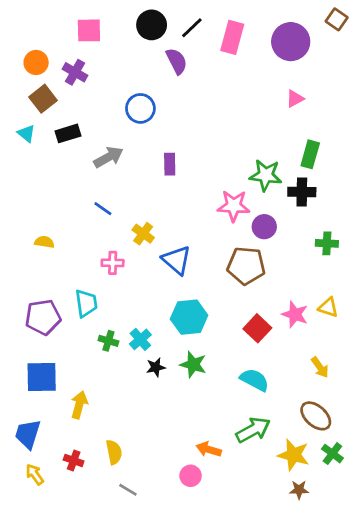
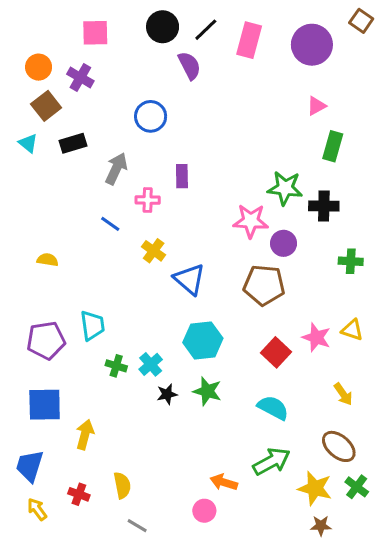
green rectangle: (310, 154) -> (333, 146), moved
gray arrow: (108, 157) -> (116, 169), turned -36
pink cross: (113, 263) -> (148, 200), moved

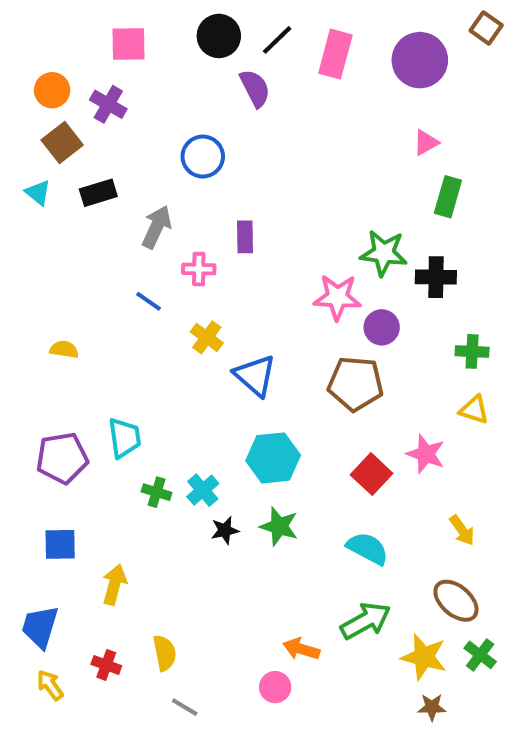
yellow triangle: (352, 330) -> (474, 410), moved
blue square: (45, 405) -> (60, 544), size x0.7

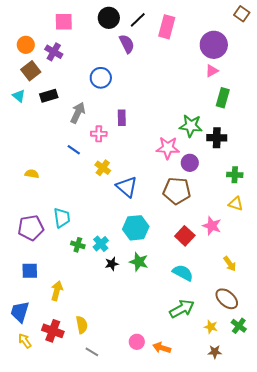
purple circle: (420, 60) -> (214, 45), moved
orange arrow: (301, 649) -> (162, 348), moved
yellow star: (424, 657) -> (211, 327), size x0.6
red cross: (106, 665) -> (53, 331), size x1.5

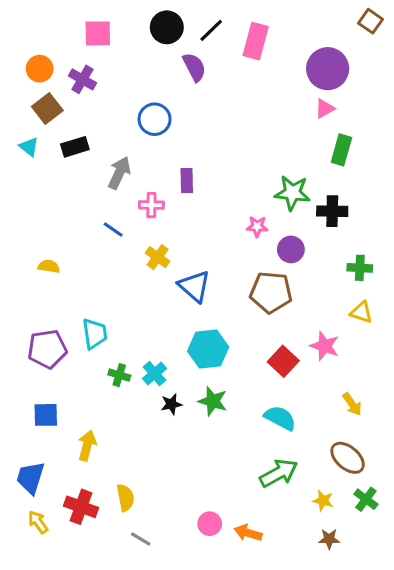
pink star: (168, 148) -> (257, 226), size x0.6

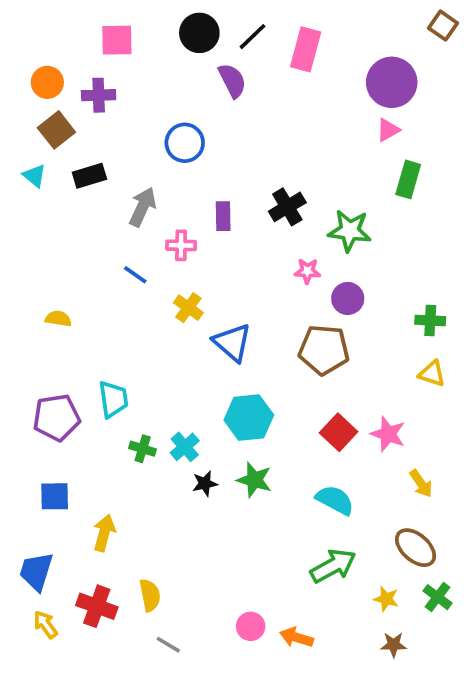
purple cross: (83, 79) -> (99, 95), turned -32
black cross: (332, 211) -> (287, 207), moved, turned -32
pink star: (325, 346) -> (388, 434), moved

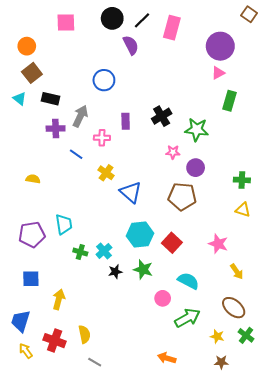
purple cross: (99, 95) -> (56, 128), moved
black rectangle: (89, 176) -> (50, 99), turned 30
red square: (339, 432) -> (172, 243), moved
pink circle: (251, 626) -> (163, 298), moved

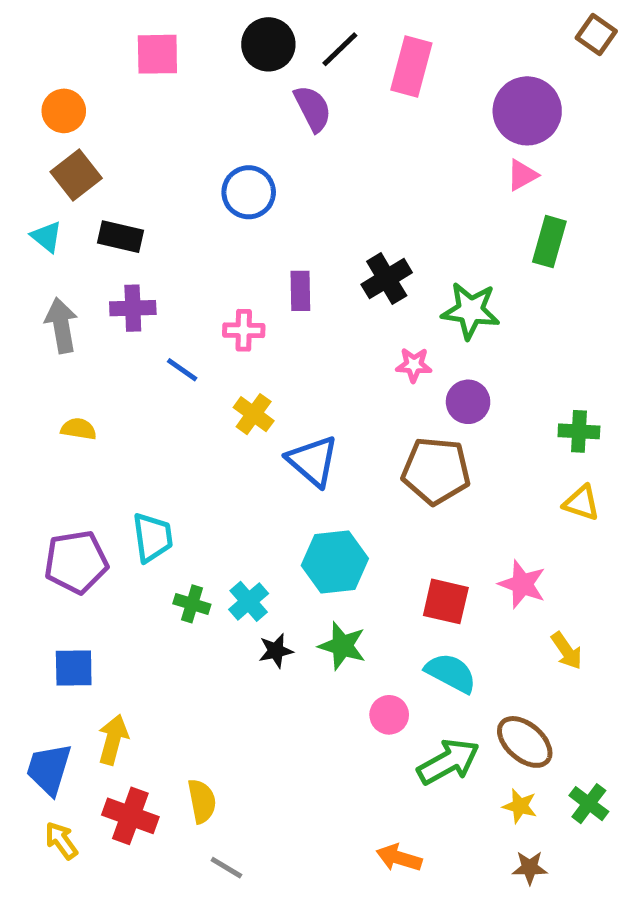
gray arrow: (80, 116) -> (61, 325), moved, turned -35
red square: (172, 243) -> (446, 601), moved, turned -30
yellow arrow: (59, 299) -> (113, 739), moved
brown ellipse: (234, 308) -> (525, 742), moved

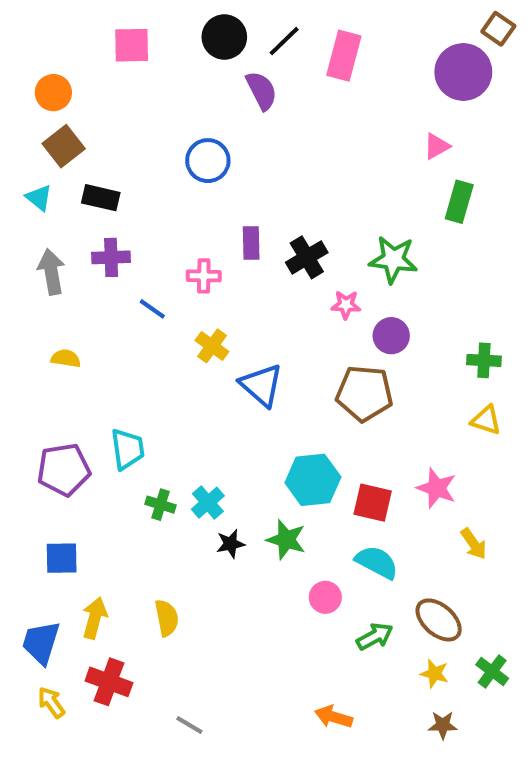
purple circle: (527, 111) -> (463, 72), moved
black cross: (387, 279) -> (307, 257), moved
cyan hexagon: (335, 562) -> (313, 480), moved
green arrow: (448, 762) -> (375, 636), size x0.7
yellow semicircle: (202, 801) -> (167, 618), moved

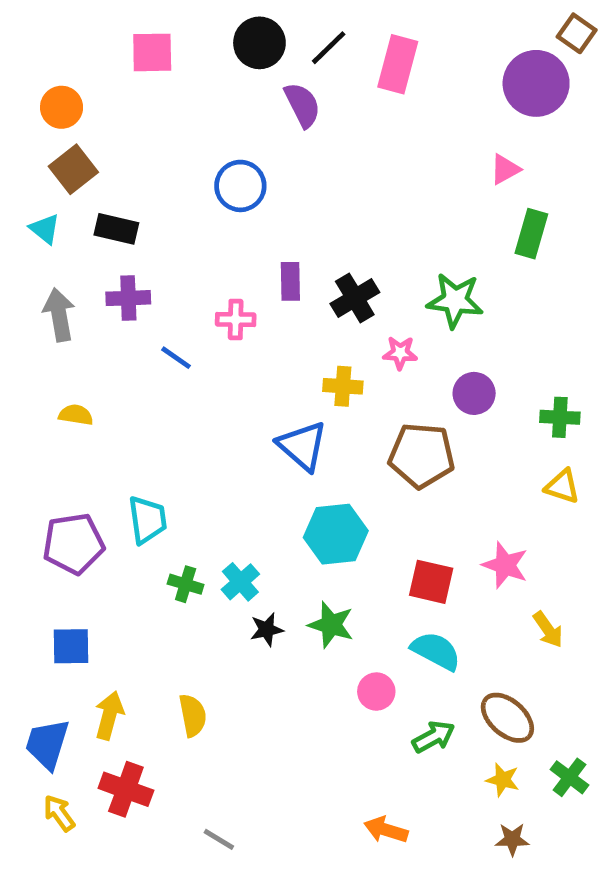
purple circle: (391, 336) -> (474, 393), moved
yellow cross: (212, 346) -> (343, 386), moved, turned -32
cyan hexagon: (313, 480) -> (336, 534), moved

